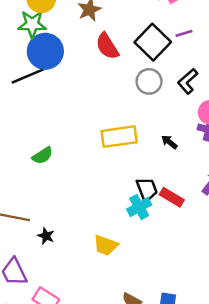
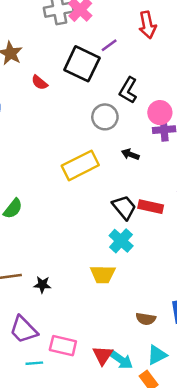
red semicircle: (107, 46) -> (40, 83), size x0.6
gray circle: (149, 81) -> (105, 117), moved
cyan cross: (139, 207) -> (121, 241), moved

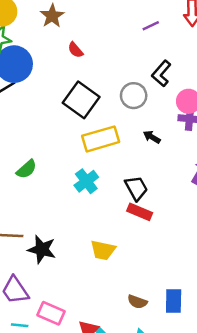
black square: (82, 64) -> (81, 100), moved
red rectangle: (151, 207) -> (140, 212), moved
cyan cross: (121, 241) -> (86, 181), moved
black star: (42, 285) -> (42, 249), size x1.6

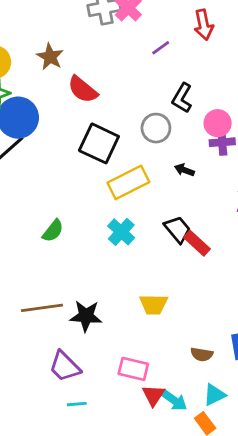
red semicircle: (75, 50) -> (83, 89), size x1.6
red rectangle: (140, 212) -> (197, 243), moved, turned 30
pink rectangle: (51, 313) -> (133, 369), moved

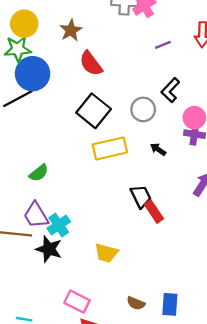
cyan cross: (121, 232) -> (59, 225), moved
purple trapezoid: (65, 366) -> (36, 215), moved

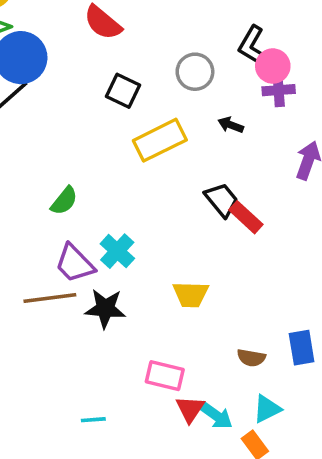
black L-shape: (170, 90) -> (251, 45), moved
black square: (94, 111) -> (123, 91), size x0.7
cyan cross: (59, 225) -> (117, 251), moved

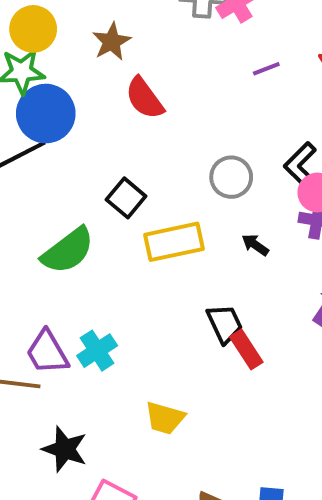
black square: (123, 91) -> (126, 198), moved
green semicircle: (64, 201) -> (68, 251), moved, size x1.6
black star: (105, 309) -> (65, 449), moved

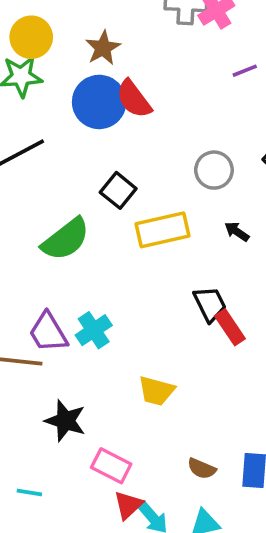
blue circle: (46, 114) -> (99, 102), moved

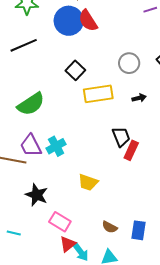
black arrow: (237, 232) -> (139, 98), turned 128
green semicircle: (66, 239) -> (31, 104), moved
red rectangle: (230, 327) -> (131, 150), turned 54

